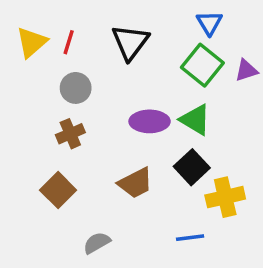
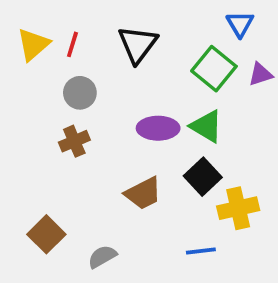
blue triangle: (209, 23) -> (240, 24), moved
brown square: (58, 190) -> (46, 234), moved

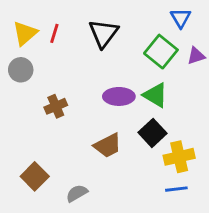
gray circle: (80, 93) -> (21, 70), moved
blue line: (201, 251) -> (176, 189), moved

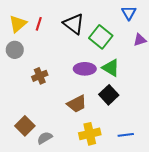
black triangle: (103, 33) -> (74, 24), turned -30
green square: (161, 52) -> (101, 37), moved
yellow cross: (179, 157) -> (90, 134), moved
gray semicircle: (77, 193) -> (45, 138), moved

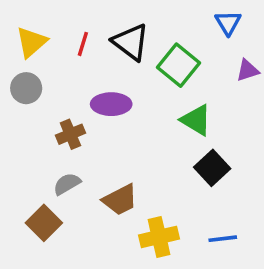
red line: (39, 24) -> (83, 44), moved
purple ellipse: (85, 69) -> (111, 104), moved
black square: (109, 95) -> (212, 168), moved
brown trapezoid: (77, 104) -> (120, 200), moved
gray semicircle: (45, 138) -> (67, 184), moved

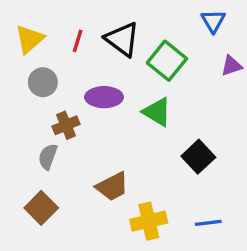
gray circle: (26, 88) -> (43, 82), moved
green triangle: (196, 120) -> (157, 112), moved
gray semicircle: (67, 184) -> (48, 157), moved, turned -40

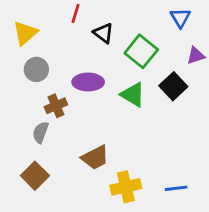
black triangle: (122, 39) -> (103, 33), size x0.7
red line: (78, 41) -> (75, 14), moved
black square: (198, 157) -> (173, 86), moved

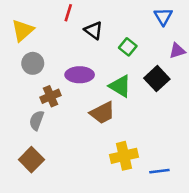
green square: (141, 51) -> (128, 47), size x0.6
brown trapezoid: (95, 157) -> (102, 113), moved
yellow cross: (126, 187) -> (124, 156), moved

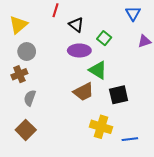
purple ellipse: (80, 75) -> (79, 50), moved
black square: (157, 79) -> (119, 95), moved, turned 30
brown cross: (50, 96) -> (19, 74), moved
yellow cross: (124, 156) -> (101, 127), turned 30

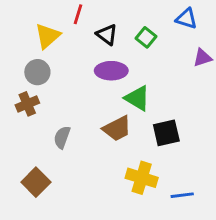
blue triangle: (133, 13) -> (187, 19), turned -42
yellow triangle: (18, 25) -> (48, 36), moved
green square: (104, 38) -> (146, 37), moved
gray semicircle: (30, 98) -> (62, 137), moved

